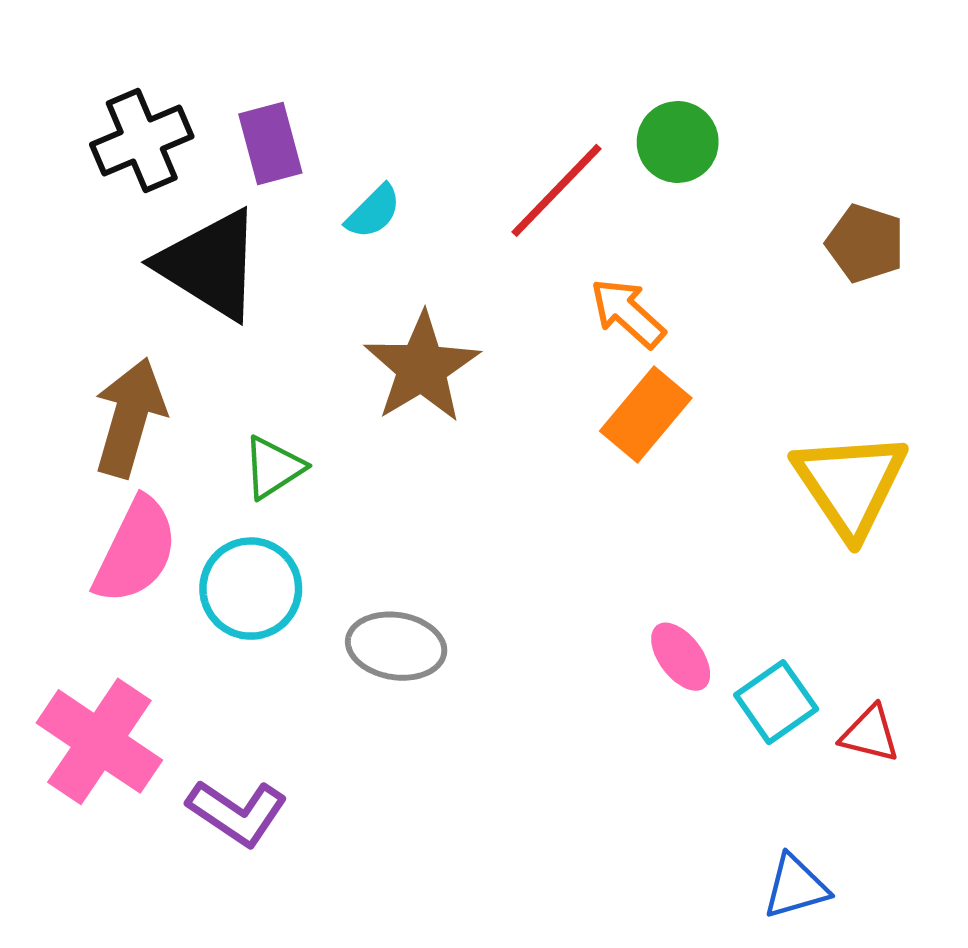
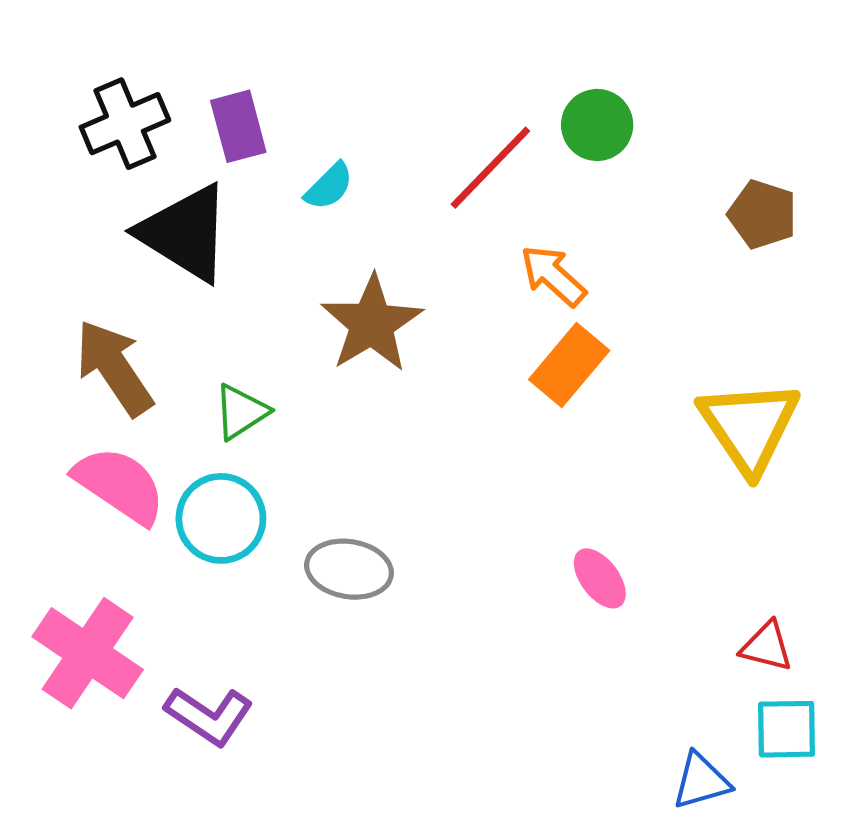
brown arrow: (130, 417) -> (114, 368), turned -50
pink semicircle: (136, 551) -> (120, 485), turned -82
cyan square: (776, 702) -> (787, 729), moved, turned 34

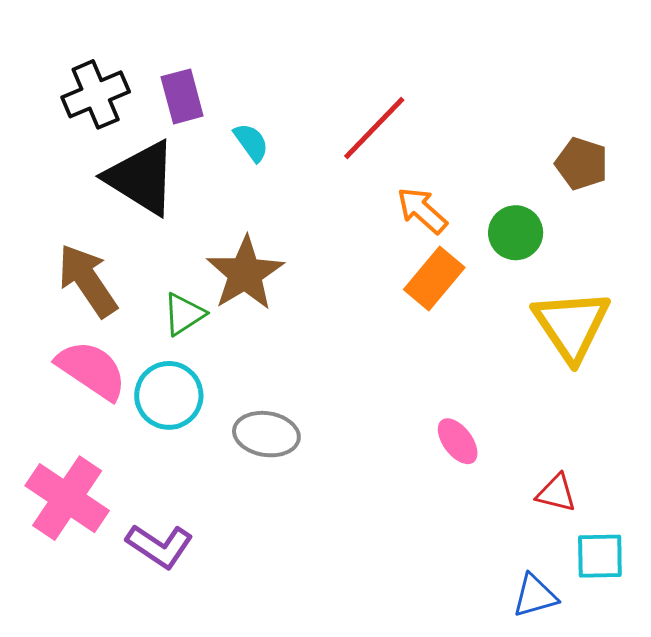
green circle: (597, 125) -> (516, 233), moved
cyan semicircle: (329, 186) -> (251, 142), turned -81
brown star: (372, 324) -> (245, 273), moved
red triangle: (766, 646) -> (556, 493), moved

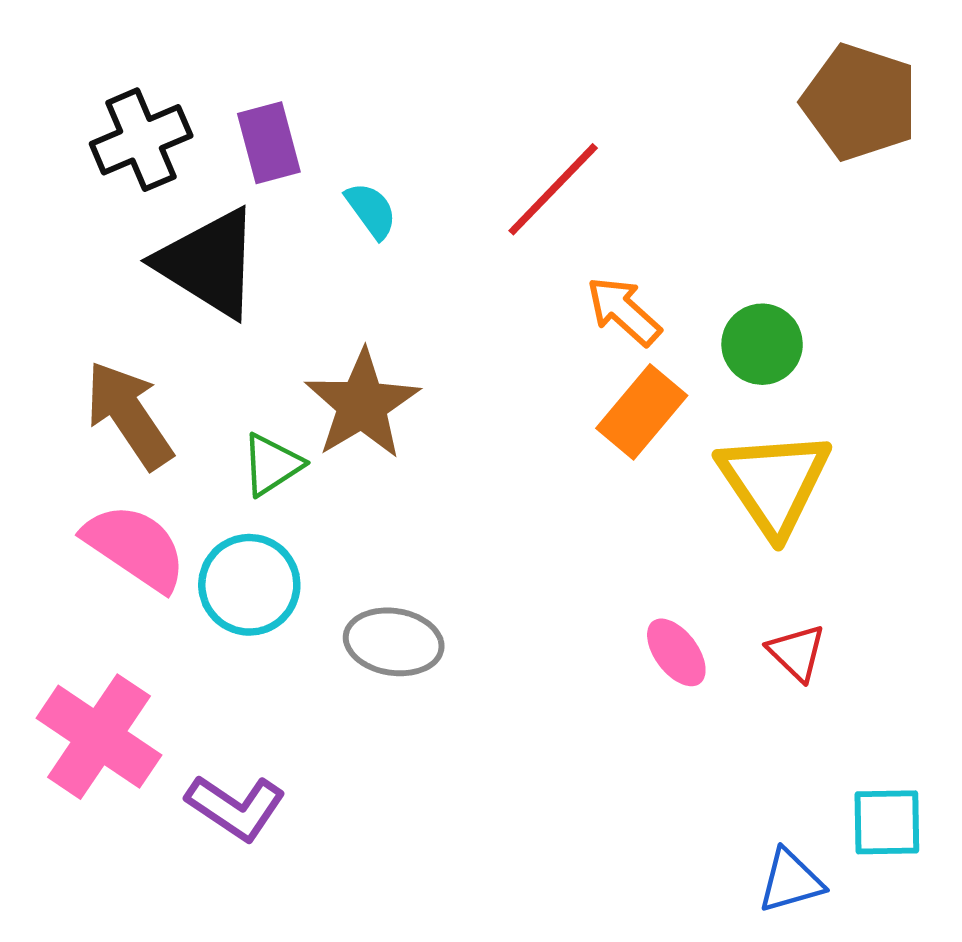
brown pentagon: (582, 164) -> (860, 102), moved, size x1.5
yellow triangle: (571, 325) -> (774, 483), moved
red triangle: (556, 493) -> (797, 652), moved, turned 30

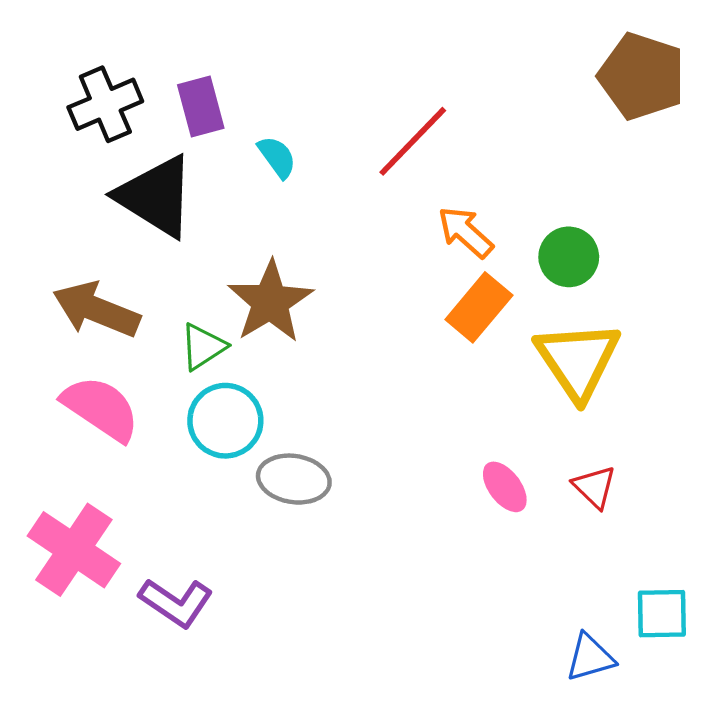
brown arrow: (129, 415) -> (96, 310), turned -34
cyan circle: (249, 585) -> (225, 421), moved

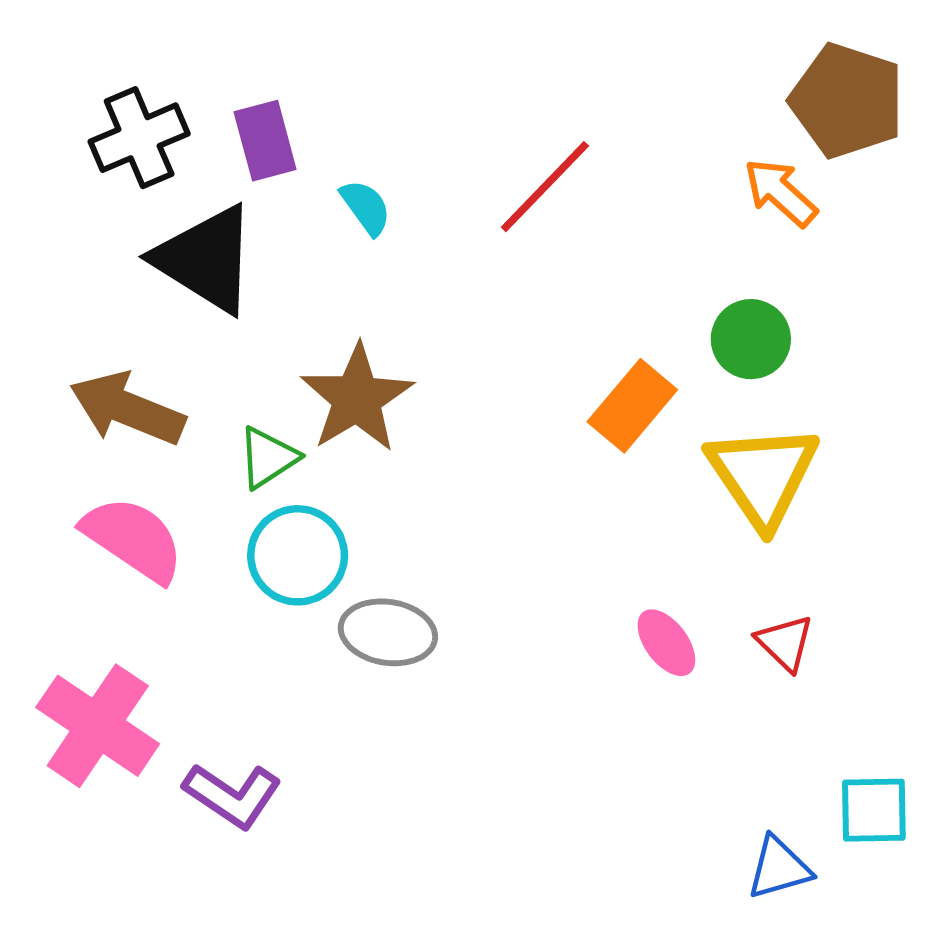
orange arrow: (465, 232) -> (780, 192), moved

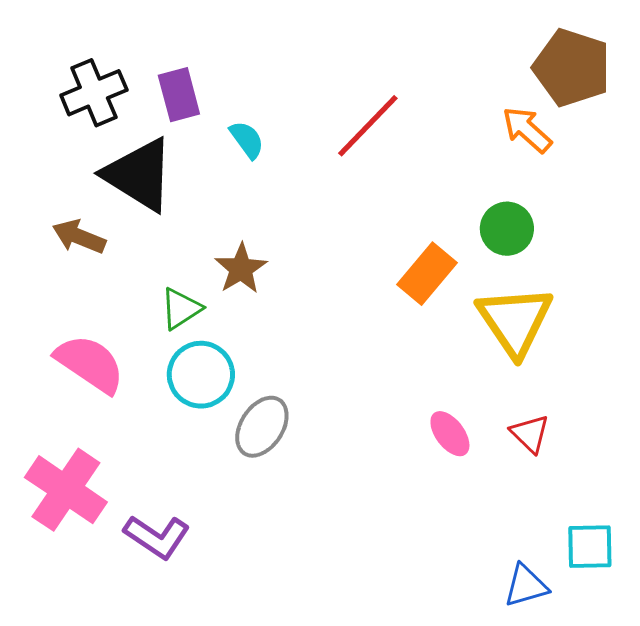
brown star: (357, 398) -> (241, 269), size x0.7
brown arrow: (127, 409) -> (79, 237), moved, size x0.7
gray ellipse: (388, 632) -> (262, 427), turned -66

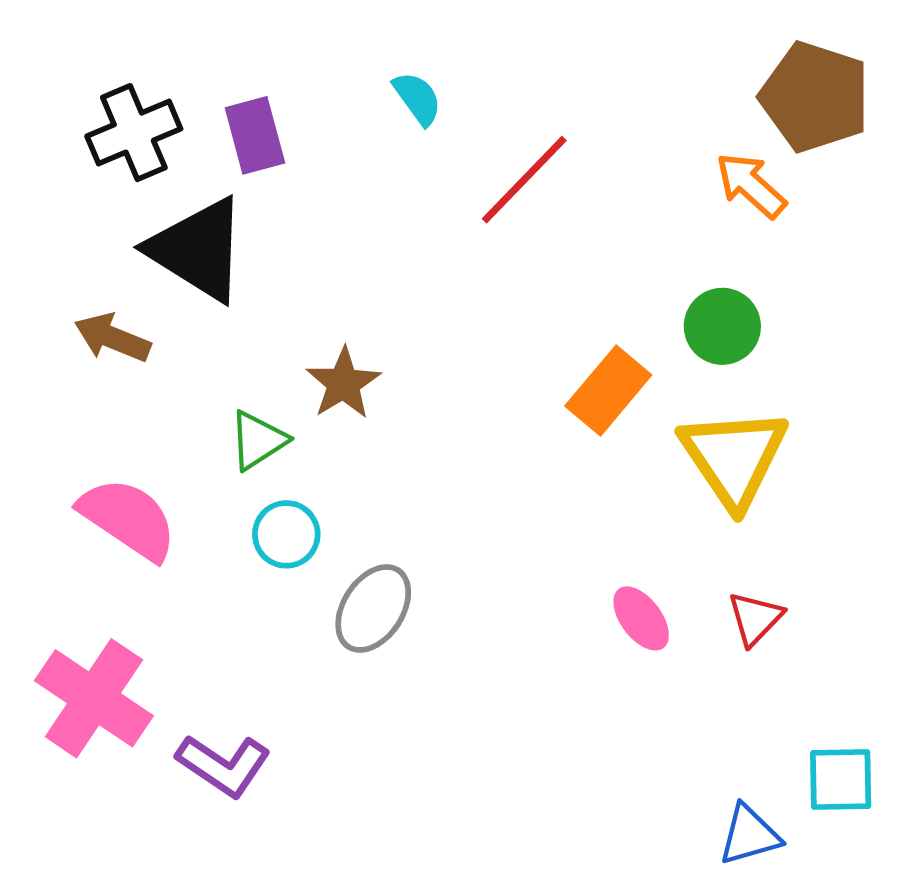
cyan semicircle: (247, 140) -> (417, 98), moved
cyan circle: (201, 375) -> (286, 534), size x0.7
red triangle: (530, 434) -> (755, 618), turned 30

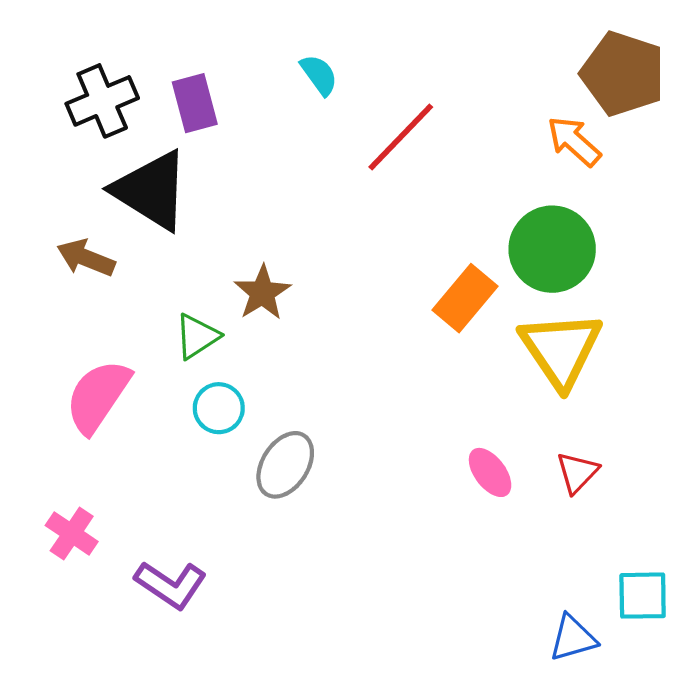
green circle: (722, 326) -> (552, 249), size x1.5
pink semicircle: (128, 519) -> (98, 396), turned -90
pink cross: (94, 698) -> (72, 533), size x0.6

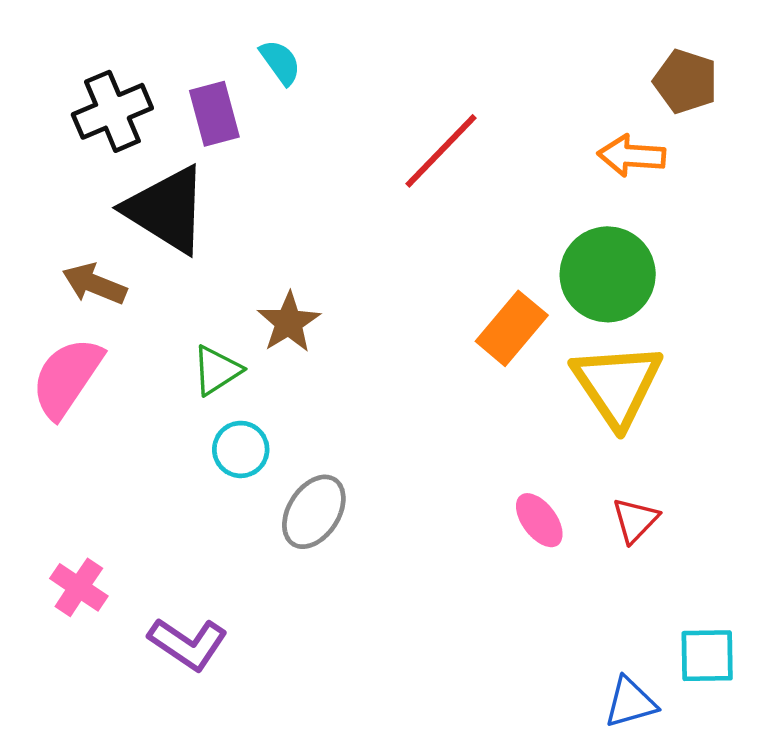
brown pentagon: (623, 74) -> (686, 81), size x0.7
cyan semicircle: (319, 75) -> (280, 62), moved
orange arrow: (574, 141) -> (632, 156), turned -38
pink semicircle: (98, 396) -> (67, 378), moved

